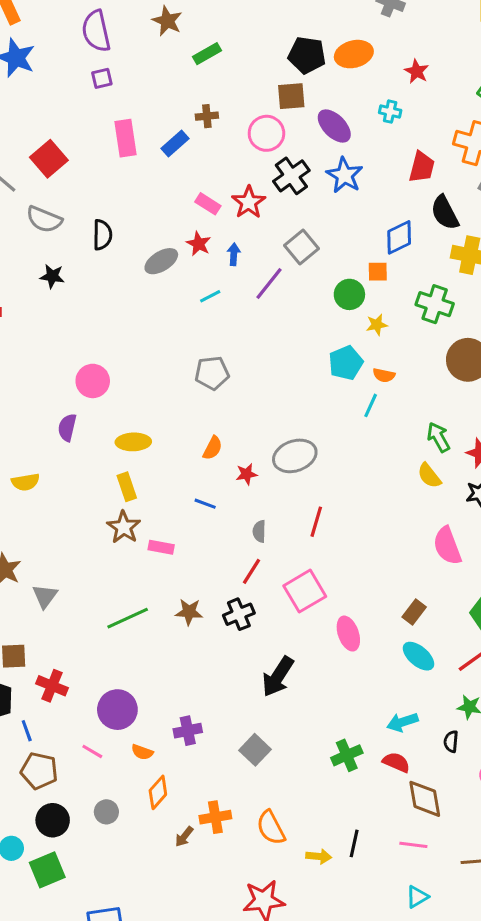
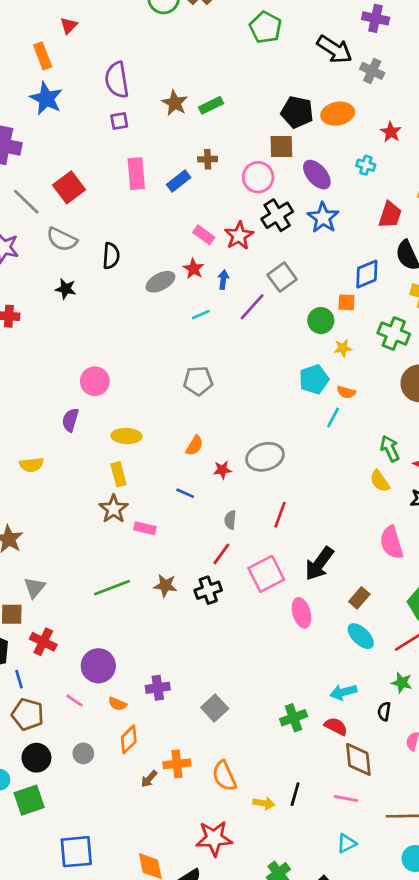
brown star: (167, 21) -> (175, 103), moved
gray triangle: (45, 596) -> (35, 588), moved
black arrow: (278, 677) -> (319, 564), moved

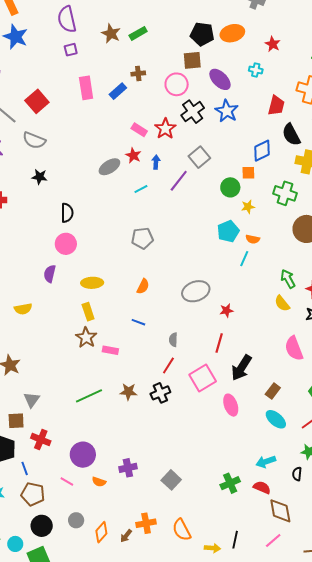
black semicircle: (111, 256) -> (67, 213), moved
red star: (222, 470) -> (226, 310), moved
red line: (280, 515) -> (219, 343), moved
orange diamond: (129, 739) -> (101, 532), moved
pink line: (346, 798) -> (273, 540), turned -48

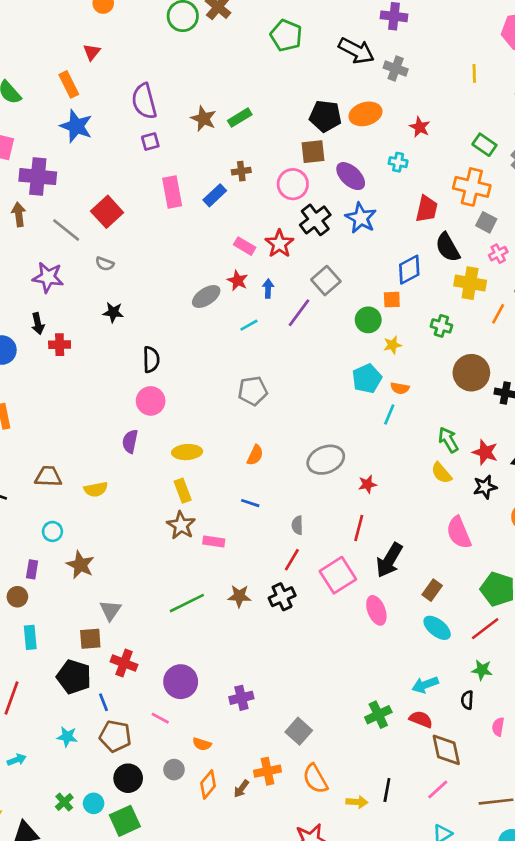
gray semicircle: (34, 140) -> (105, 264), size x0.6
green cross: (285, 193) -> (441, 326), size x0.7
gray square: (171, 480) -> (299, 731), moved
orange semicircle: (99, 482) -> (202, 744), moved

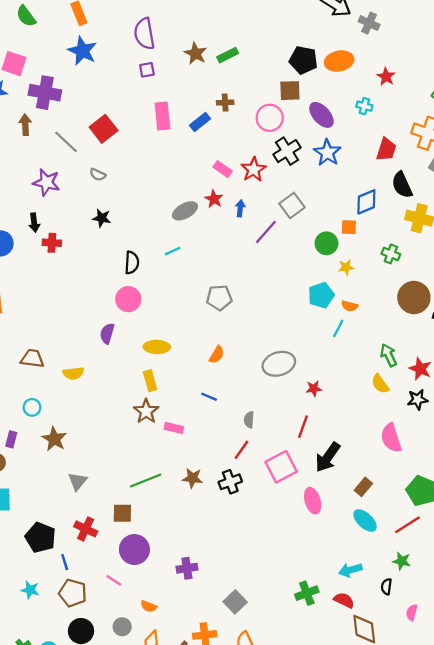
cyan line: (249, 325) -> (173, 251), moved
brown square: (90, 639) -> (122, 513), moved

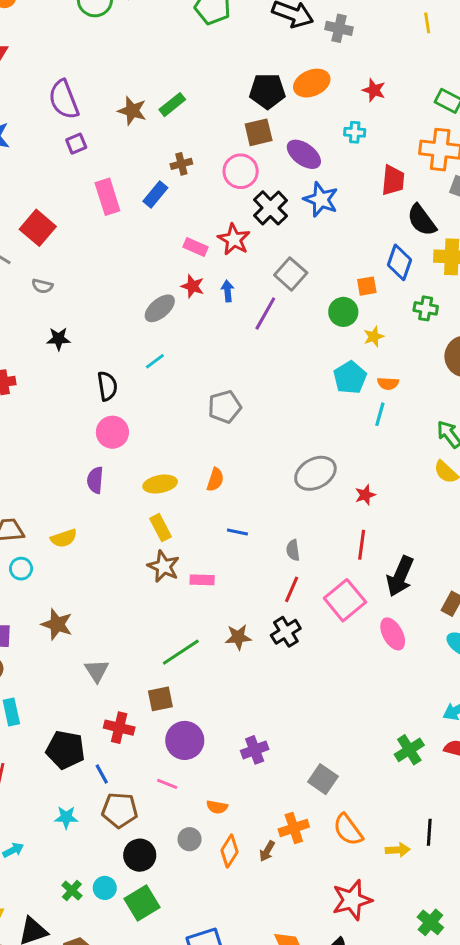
blue diamond: (366, 202) -> (399, 262), moved, turned -36
orange semicircle: (217, 355) -> (215, 480), moved
cyan circle: (32, 407) -> (21, 569), moved

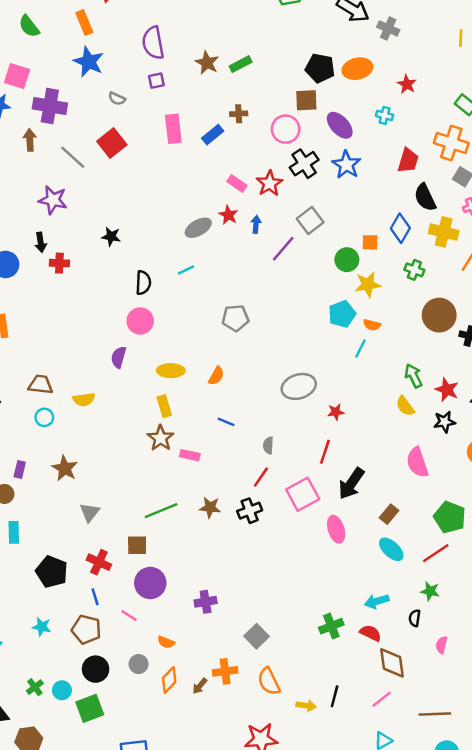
gray semicircle: (42, 286) -> (117, 99), moved
yellow star: (374, 337) -> (368, 284), size x1.5
blue line: (102, 774) -> (95, 597), moved

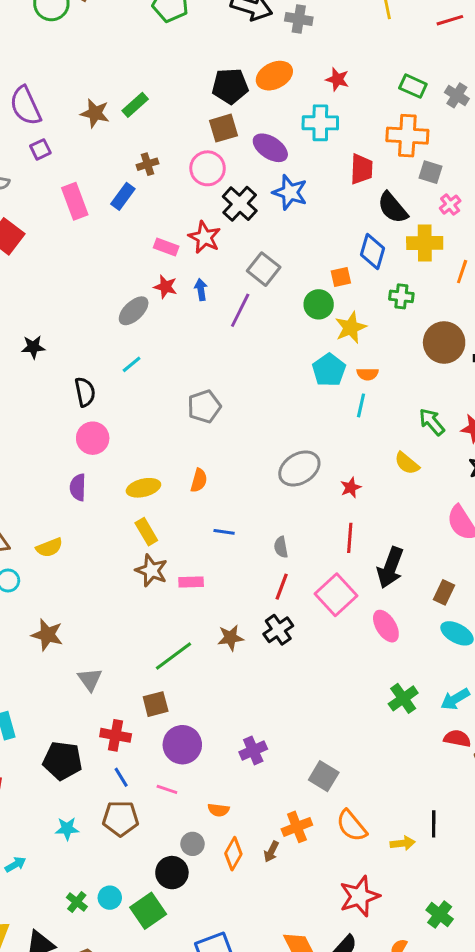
cyan cross: (385, 115) -> (320, 123), size x1.6
yellow semicircle: (405, 406) -> (407, 463), moved
green cross: (331, 626) -> (403, 698), moved
black circle: (96, 669) -> (172, 873), moved

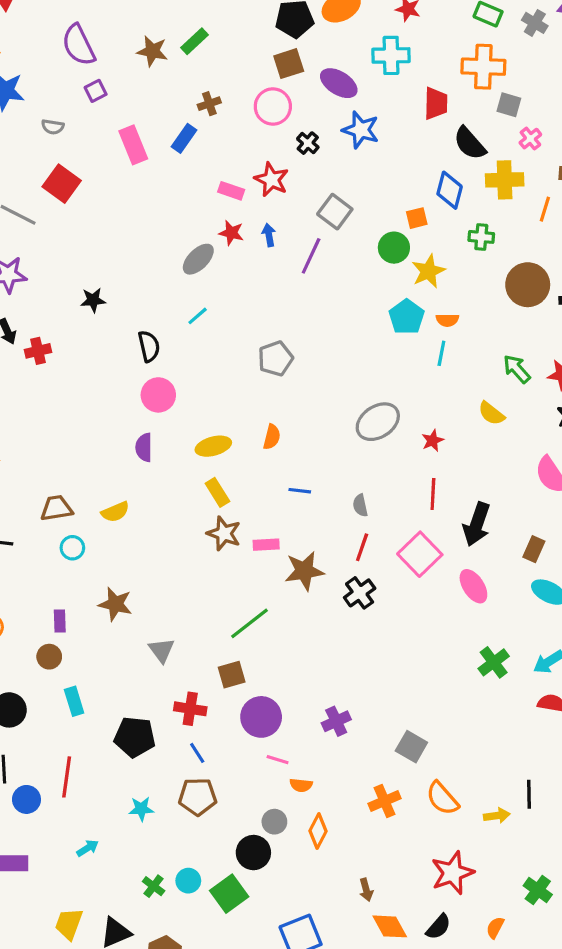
black cross: (240, 204) -> (308, 143), size x0.6
brown star: (231, 638) -> (304, 571), moved, size x1.4
pink line: (167, 789) -> (278, 760), moved
brown arrow: (271, 852) -> (366, 890), moved, turned -40

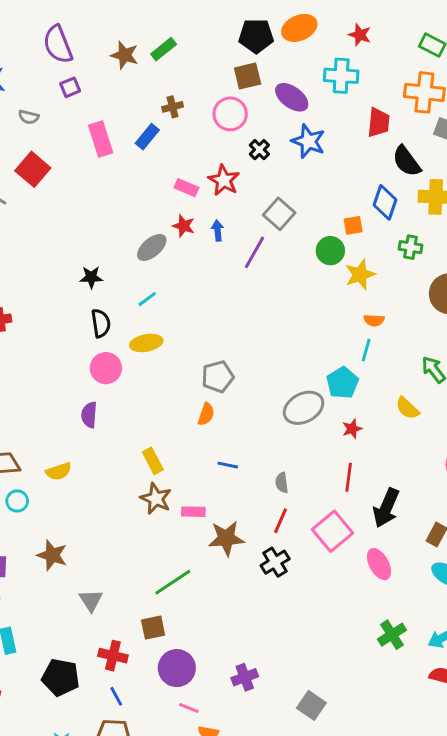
black star: (93, 300) -> (91, 277), moved
cyan pentagon: (407, 317) -> (342, 383), moved
gray pentagon: (276, 359) -> (218, 377), moved
yellow ellipse: (213, 446) -> (146, 343), moved

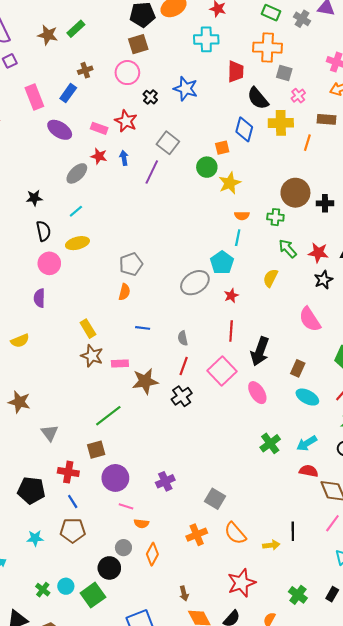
purple ellipse: (292, 97) -> (60, 130), moved
green cross: (411, 247) -> (275, 217), moved
yellow semicircle: (407, 408) -> (270, 278), turned 78

